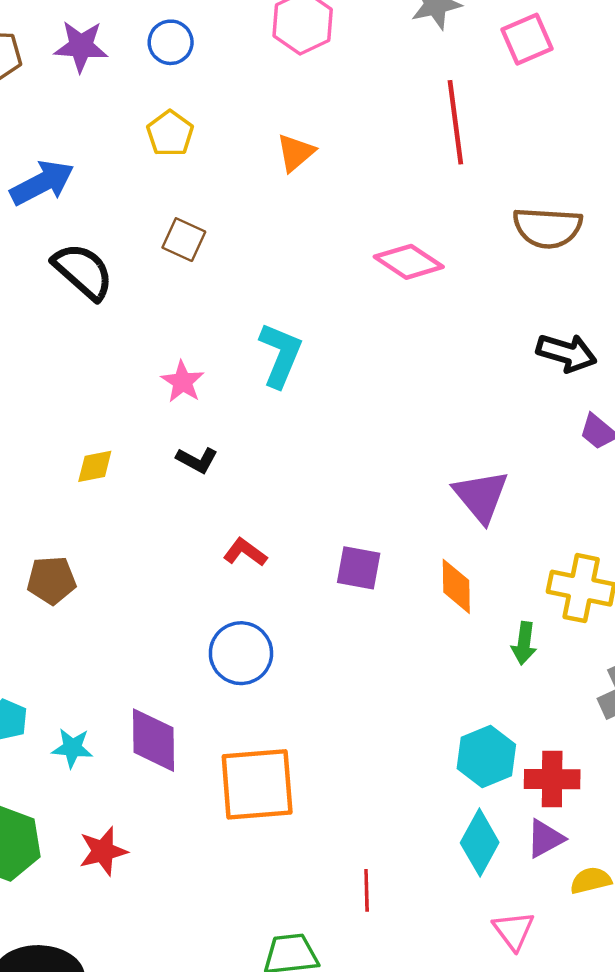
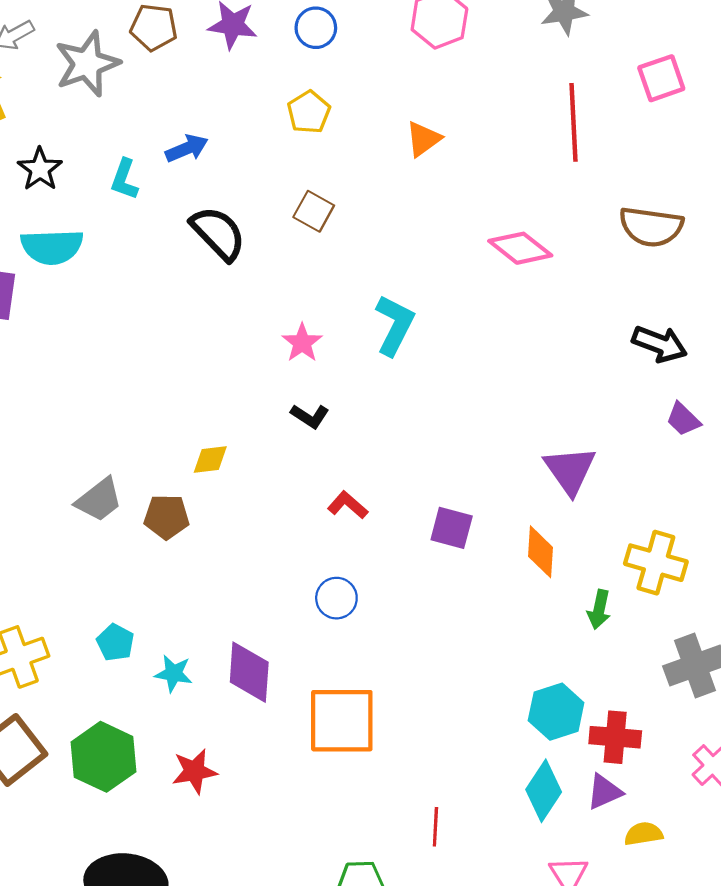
pink square: (527, 39) -> (661, 78), moved
blue arrow: (42, 183) -> (187, 148), size x0.7
yellow diamond: (95, 466) -> (210, 459), moved
blue circle: (241, 653) -> (336, 598), size x0.7

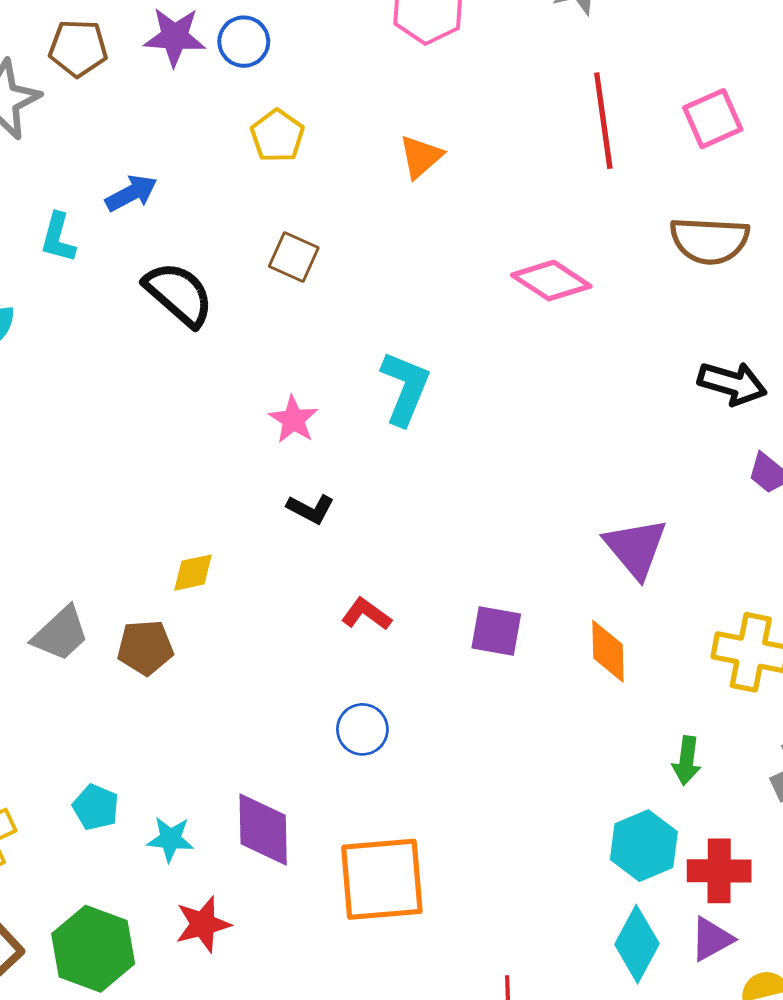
blue circle: (316, 28) -> (244, 42), moved
pink square: (661, 78) -> (713, 119), moved
green arrow: (599, 610) -> (687, 761), moved
red star: (194, 771) -> (203, 924), moved

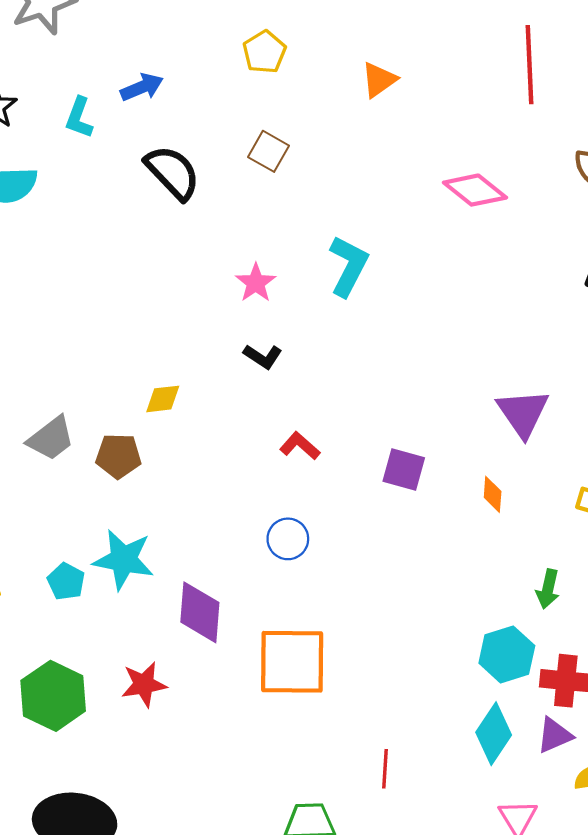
orange diamond: (608, 651) -> (493, 494), size x0.7
cyan star: (170, 839) -> (124, 560), moved, size x1.6

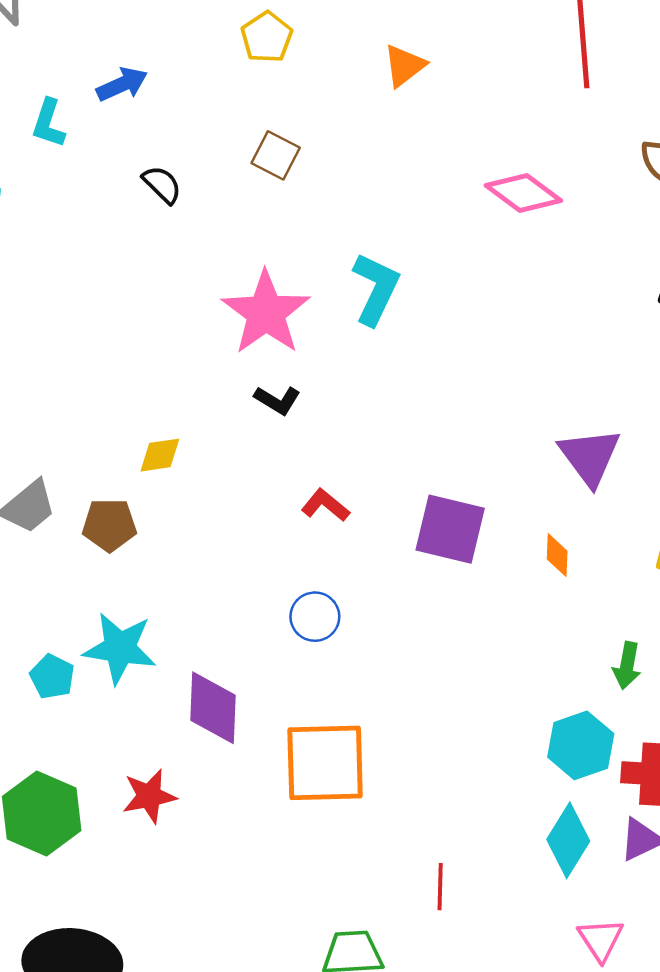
black semicircle: (173, 172) -> (162, 185), size x0.6
pink star: (256, 283) -> (266, 313), size x1.8
purple square: (404, 470) -> (450, 529), size x1.4

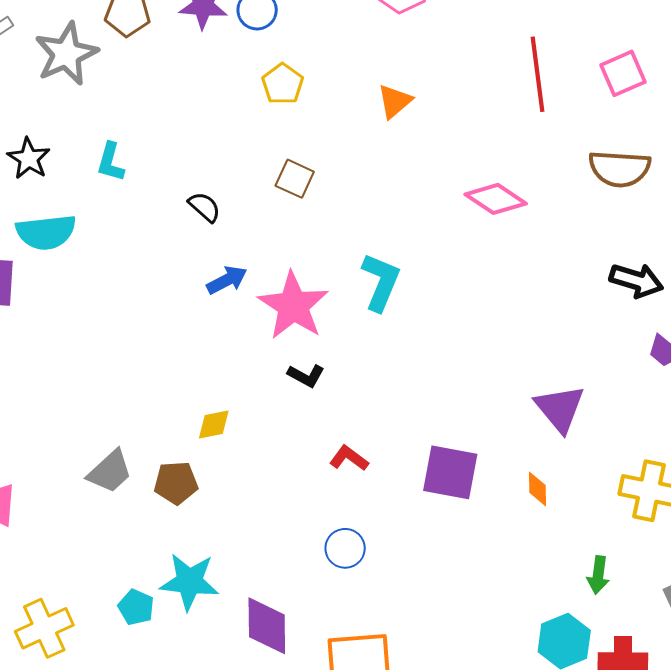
blue arrow: (122, 84) -> (227, 280), moved

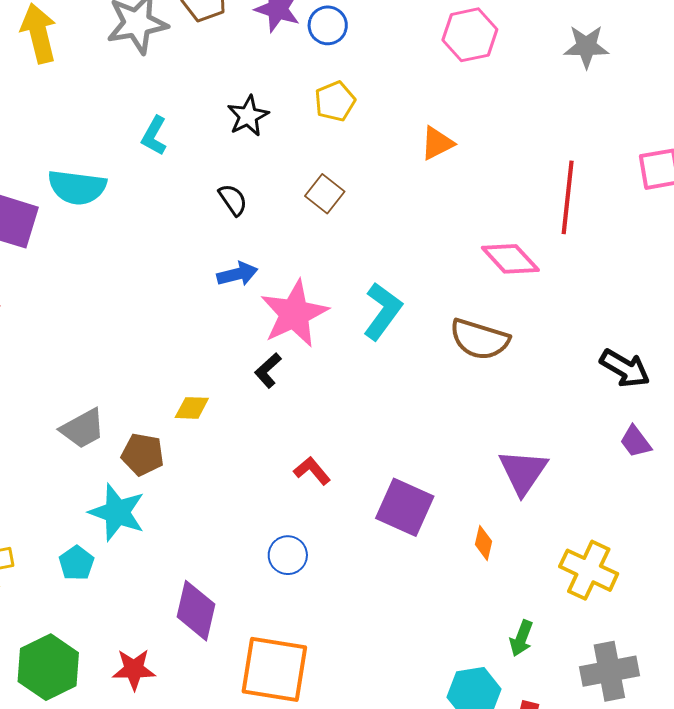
red line: (537, 74) -> (568, 197), moved
black star: (29, 158) -> (248, 116), moved
brown semicircle: (620, 169) -> (480, 339), moved
black L-shape: (306, 376) -> (268, 370), moved, turned 96
cyan star: (189, 582) -> (117, 512), moved

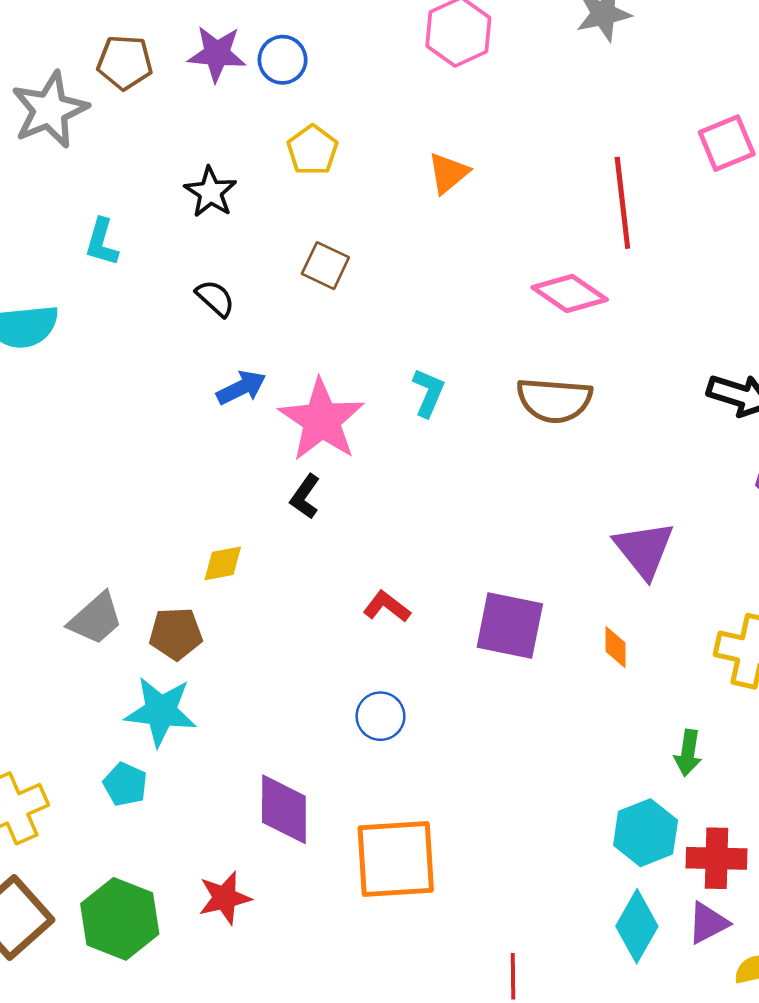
cyan L-shape: (383, 311) -> (428, 393), size x0.7

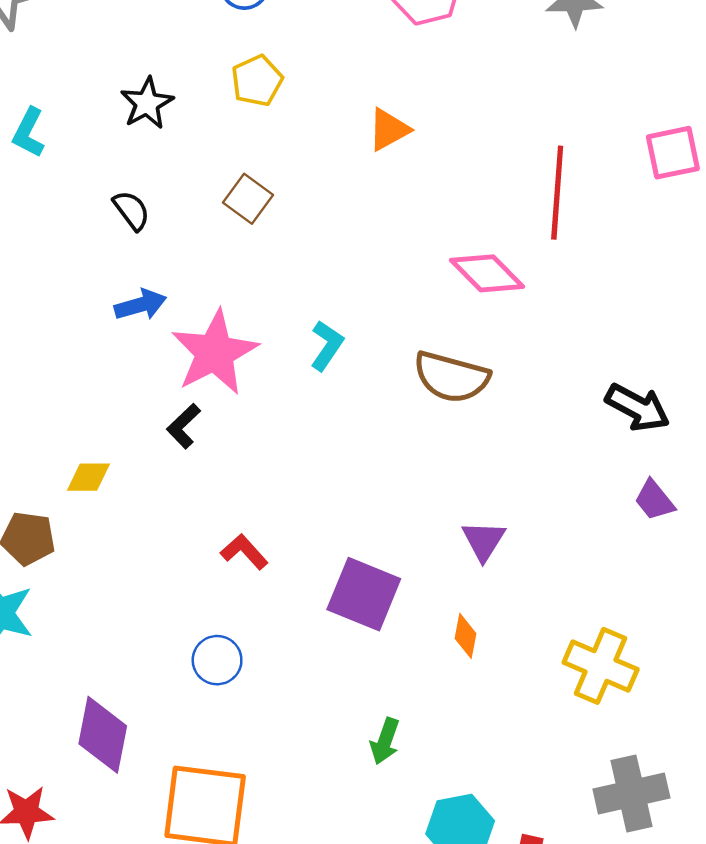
purple triangle: (644, 550) -> (484, 541), moved, size x0.7
green arrow: (688, 753) -> (385, 741), moved

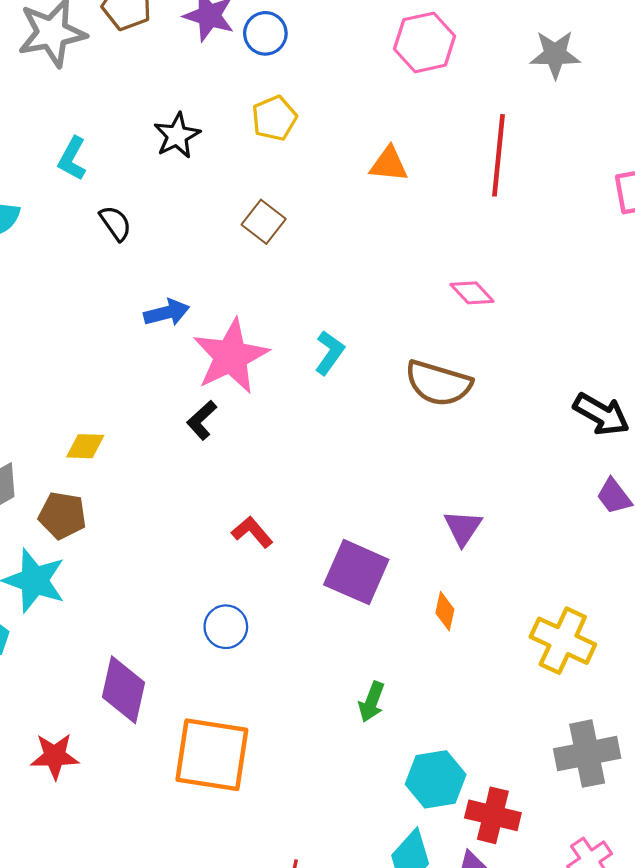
orange triangle: (389, 130) -> (389, 164), turned 33
red line: (557, 193) -> (499, 155), moved
black semicircle: (131, 210) -> (115, 223), moved
pink diamond: (487, 273) -> (472, 293), size x0.7
yellow diamond: (88, 477) -> (85, 446), moved

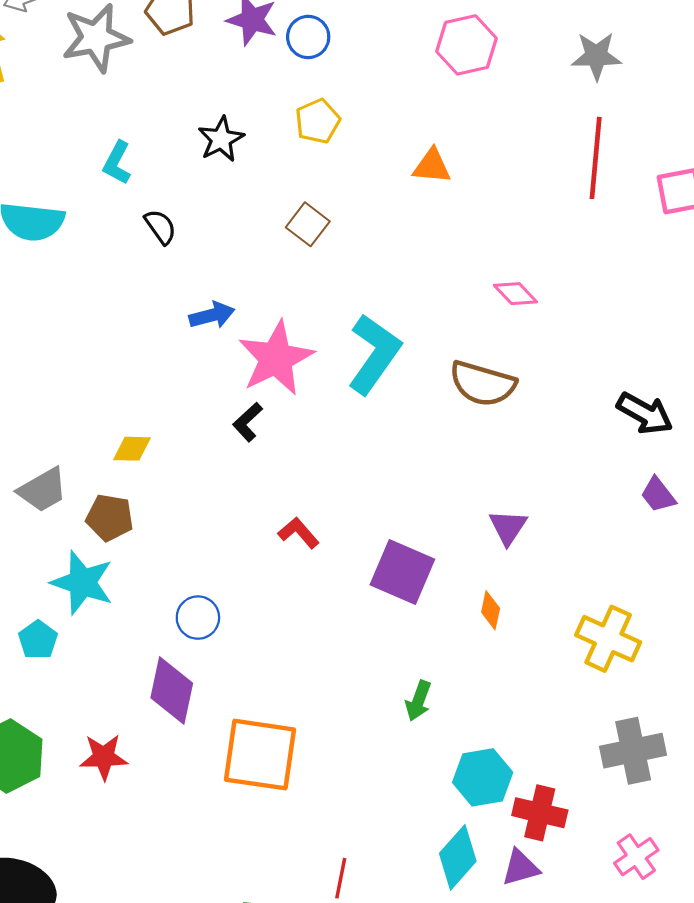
red line: (499, 155) -> (596, 158), moved
cyan L-shape: (330, 353) -> (374, 354), size x1.8
blue circle: (226, 627) -> (198, 618), moved

